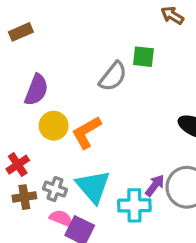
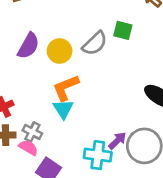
yellow circle: (54, 126) -> (60, 51), moved
cyan triangle: (93, 187) -> (63, 109), moved, size x0.7
pink semicircle: (61, 218) -> (28, 148), moved

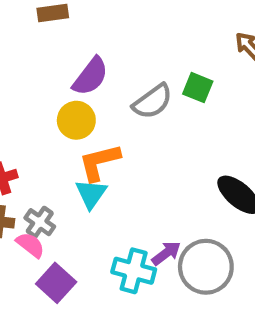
purple semicircle: (28, 46) -> (90, 76), moved
yellow circle: (60, 51) -> (76, 120), moved

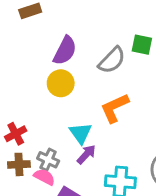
orange L-shape: (99, 162) -> (115, 108), moved
purple arrow: (166, 253) -> (86, 154), moved

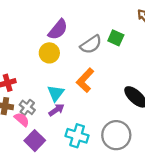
orange L-shape: (115, 108) -> (85, 80), turned -35

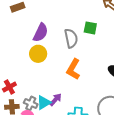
gray semicircle: (91, 44) -> (71, 38), turned -54
cyan triangle: (56, 93) -> (44, 103), moved, turned 35

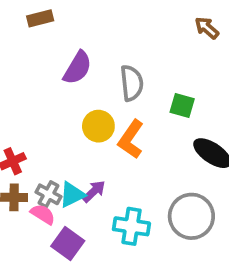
green square: (90, 28) -> (182, 106), moved
yellow circle: (38, 54) -> (98, 126), moved

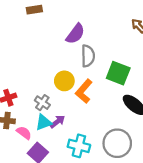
purple semicircle: (77, 68) -> (75, 34), moved
green square: (182, 106) -> (118, 73), size x1.5
gray cross: (49, 194) -> (42, 103), moved

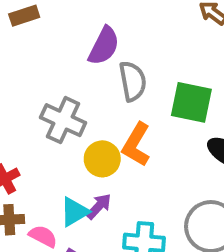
yellow circle: (64, 81) -> (102, 159), moved
gray cross: (42, 103) -> (63, 120), moved, size x1.5

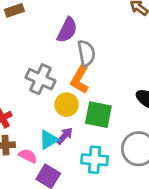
green square: (191, 102) -> (98, 115), moved
orange L-shape: (136, 145) -> (80, 79), moved

